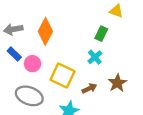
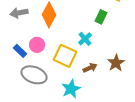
blue rectangle: (14, 54) -> (20, 51), moved
cyan cross: (95, 57) -> (85, 39), moved

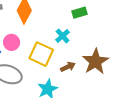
green rectangle: (101, 17) -> (80, 13), turned 48
brown star: (116, 63) -> (95, 61), size x1.4

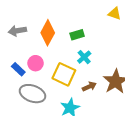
green rectangle: (80, 13) -> (77, 35), moved

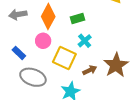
pink circle: (36, 63) -> (43, 41), moved

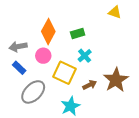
gray arrow: (18, 14) -> (18, 47), moved
gray ellipse: (33, 77) -> (33, 92), turned -65

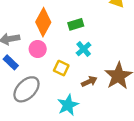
yellow square: (64, 73) -> (61, 68), size x0.6

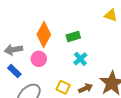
yellow square: (61, 68) -> (63, 87), moved

